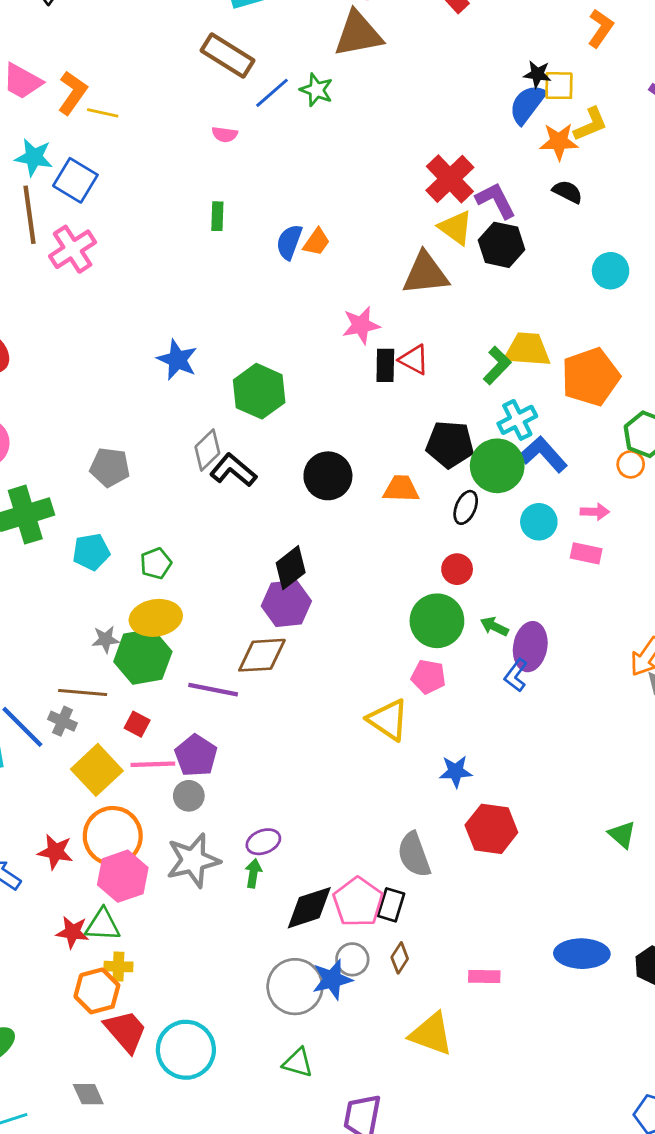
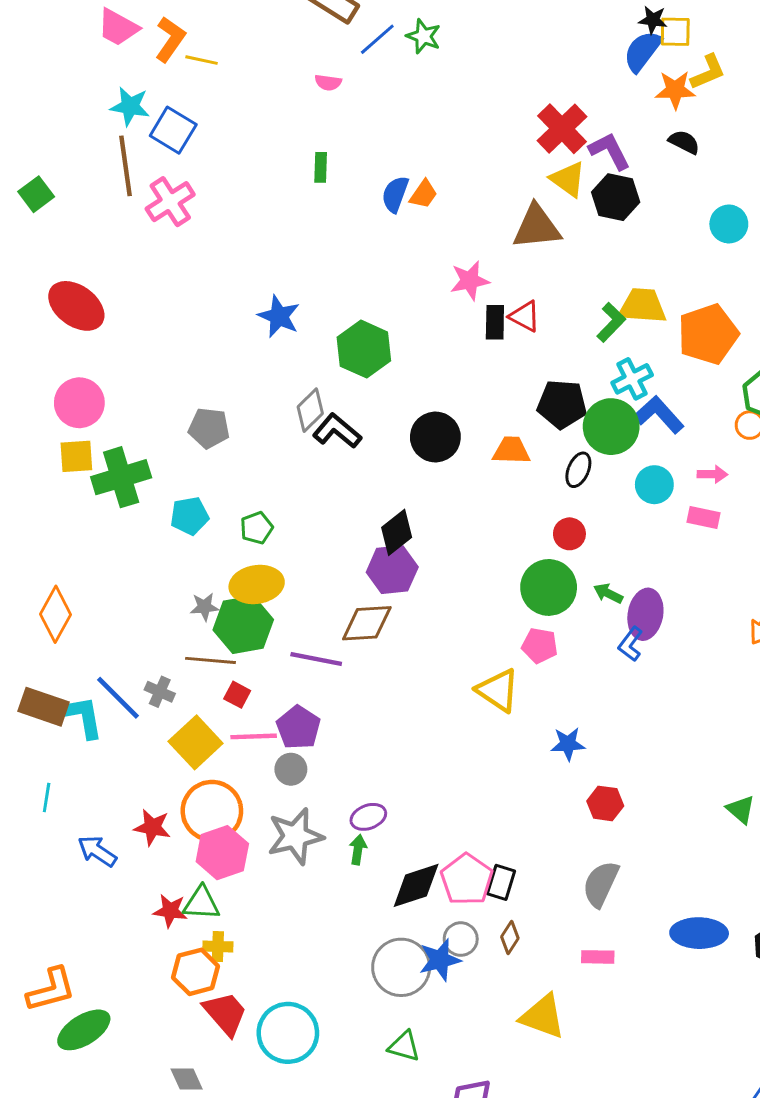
brown line: (83, 692) -> (210, 660), moved
red hexagon: (491, 829) -> (605, 803), size x0.7
gray semicircle: (414, 855) -> (601, 884), moved, turned 45

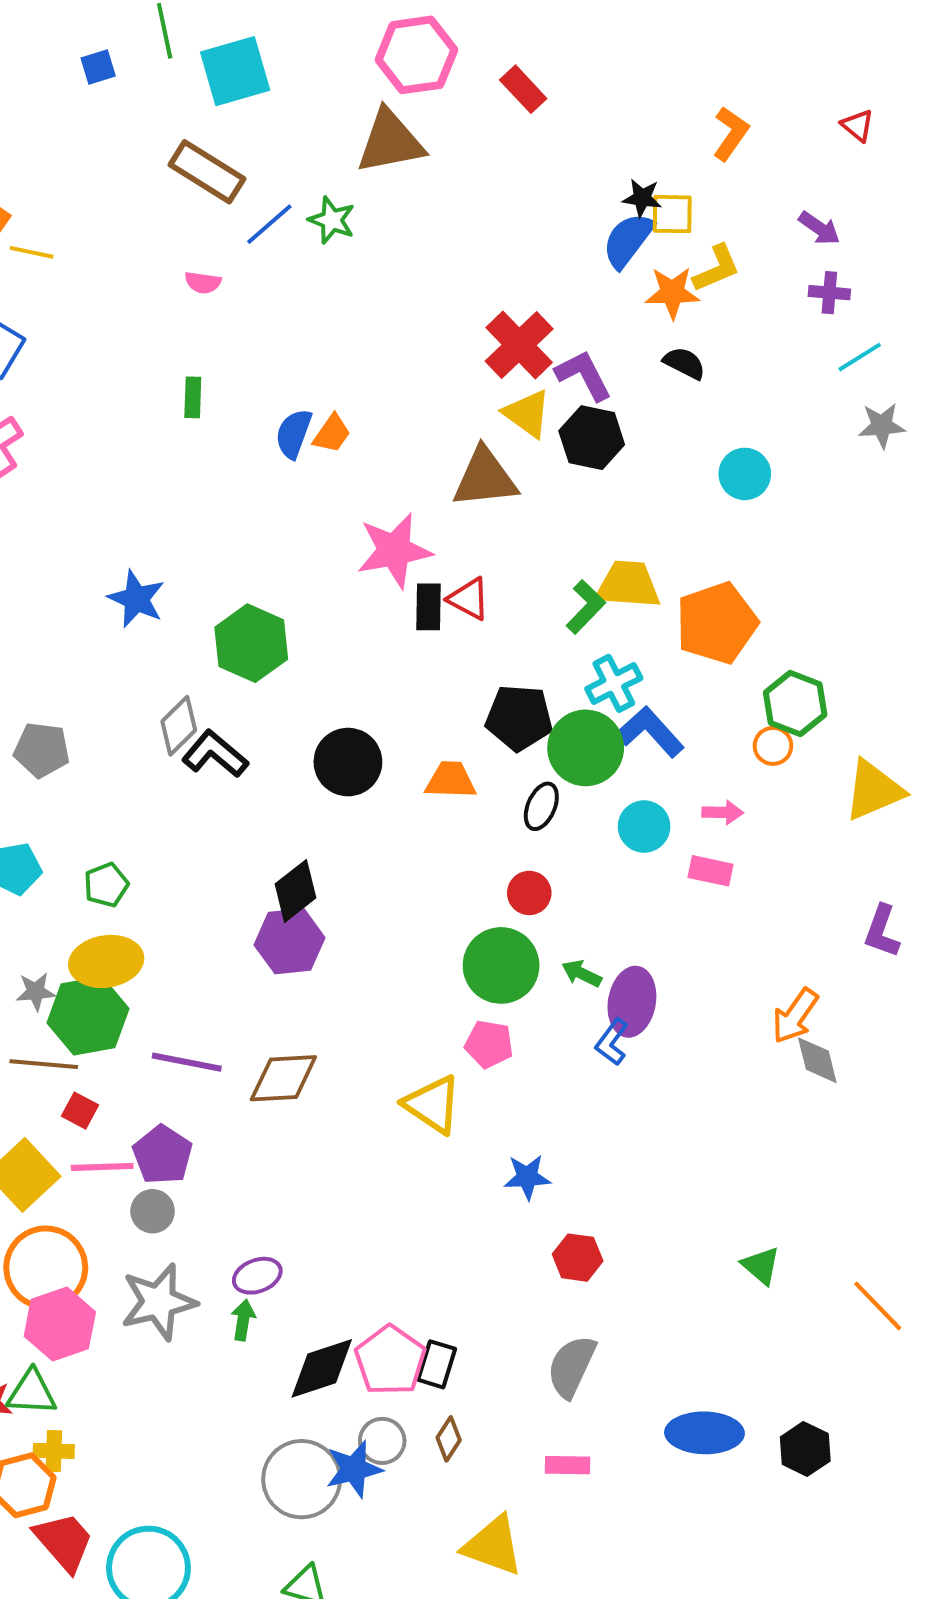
pink star: (470, 281) -> (394, 550), size x1.4
brown diamond: (367, 623) -> (283, 1078), moved

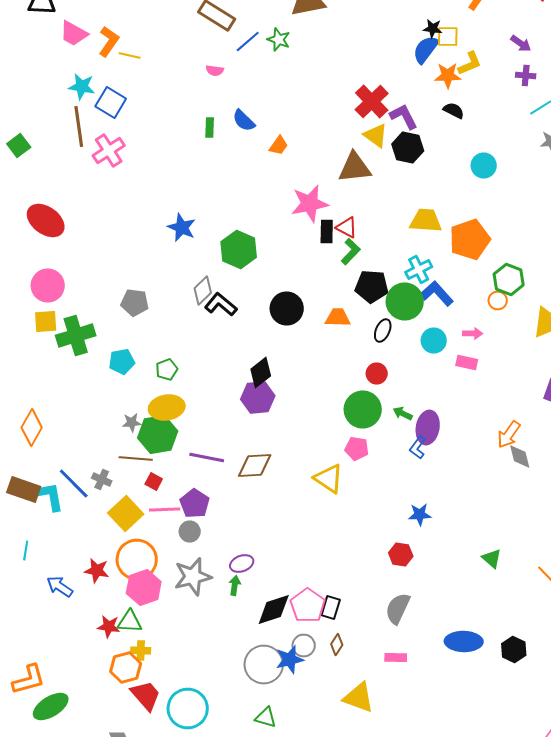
blue semicircle: (294, 434) -> (244, 120), moved, turned -65
green L-shape: (586, 607) -> (351, 252), moved
blue star: (527, 1177) -> (420, 514), moved

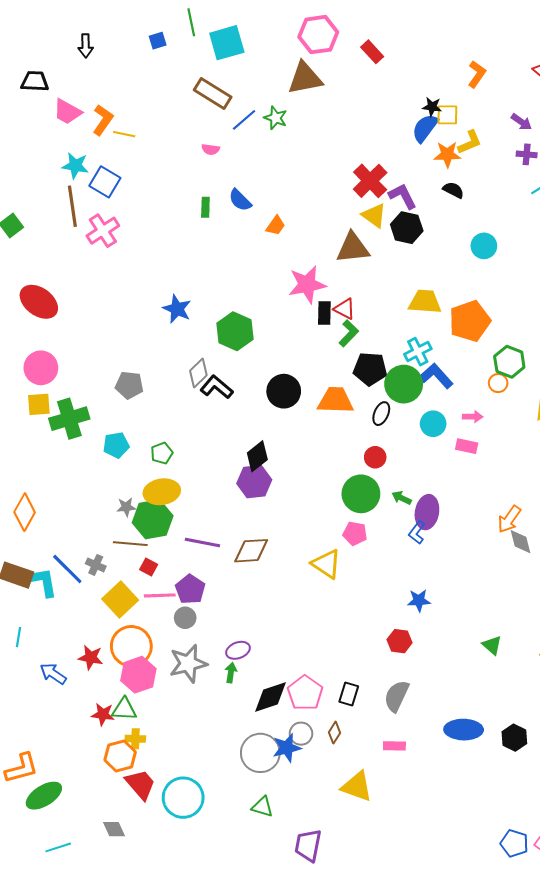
orange trapezoid: (338, 318) -> (336, 400), size x1.4
black rectangle: (331, 608) -> (349, 694), moved

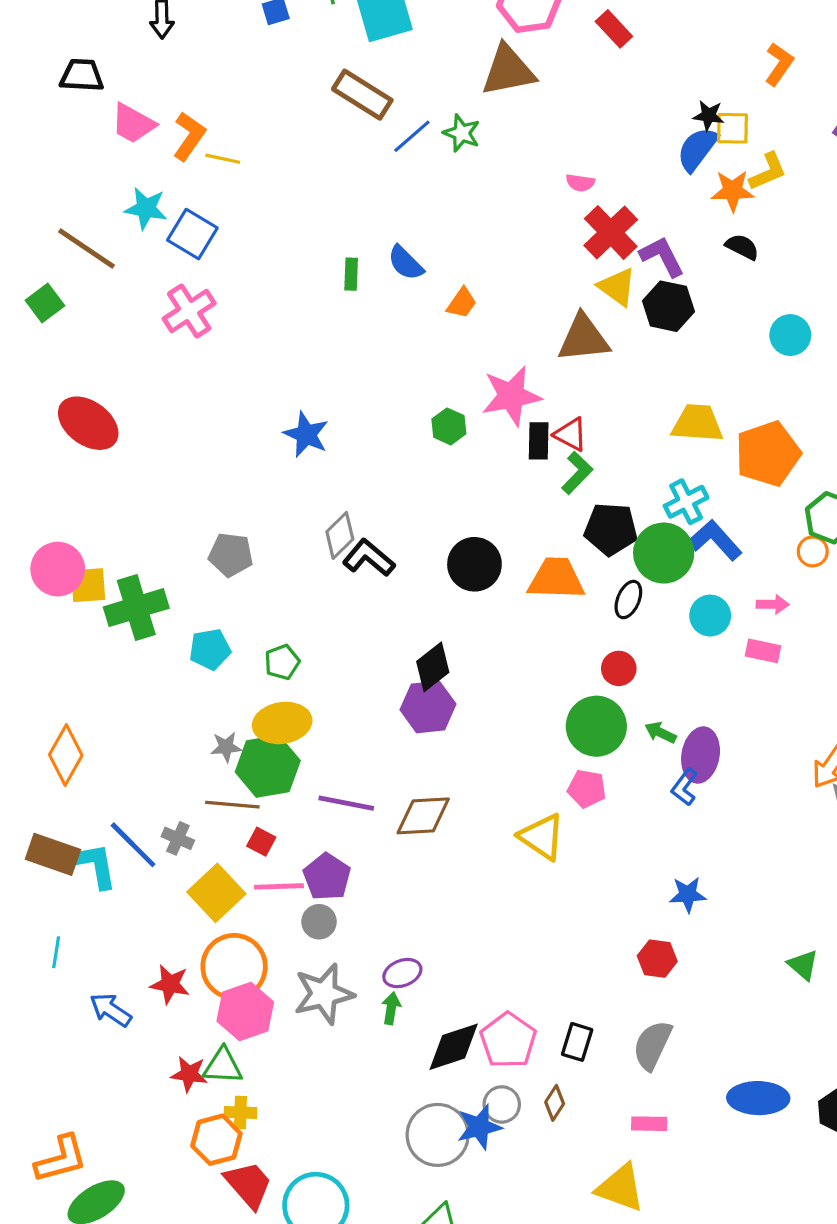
pink semicircle: (211, 149) -> (580, 183), moved
brown line: (72, 206) -> (87, 248), moved, turned -48
green hexagon: (235, 331) -> (449, 426), moved, size x0.6
pink circle: (41, 368) -> (58, 569), moved
yellow triangle: (357, 786) -> (620, 1188), moved

